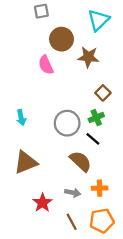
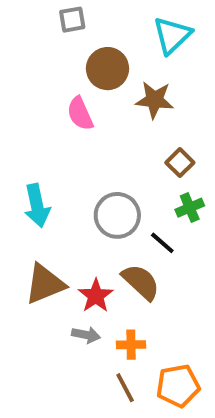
cyan arrow: (21, 118) -> (37, 206), size x1.5
green cross: (96, 118) -> (190, 208), moved
orange cross: (100, 188) -> (131, 345), moved
gray arrow: (73, 193) -> (86, 335), moved
red star: (42, 203) -> (96, 296), moved

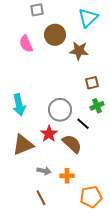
pink semicircle: (80, 114) -> (26, 44), moved
brown square: (180, 163) -> (92, 83), turned 32
red star: (96, 296) -> (49, 134), moved
brown line: (125, 388) -> (41, 198), moved

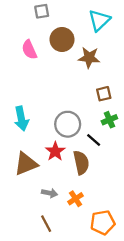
brown semicircle: (72, 144) -> (81, 163), turned 35
orange cross: (67, 176) -> (76, 199), turned -32

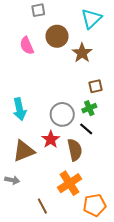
brown star: (89, 58) -> (82, 53), turned 30
green cross: (109, 120) -> (89, 108), moved
gray arrow: (50, 193) -> (12, 180), moved
orange cross: (76, 199) -> (70, 183), size x1.6

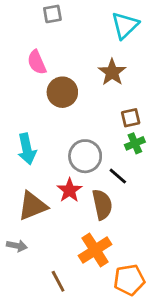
brown circle: (57, 36) -> (62, 92), moved
green cross: (89, 108) -> (135, 143), moved

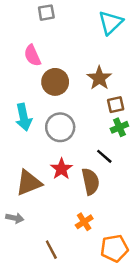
brown star: (112, 72) -> (99, 78), moved
cyan arrow: (27, 149) -> (24, 117), moved
gray circle: (85, 156) -> (60, 127), moved
orange cross: (95, 250) -> (84, 222), size x0.6

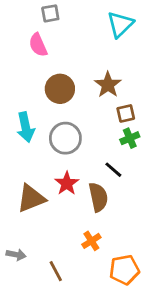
pink semicircle: (32, 55) -> (38, 45), moved
gray arrow: (15, 218) -> (16, 255), moved

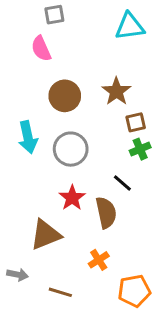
cyan triangle: (120, 24) -> (130, 26), turned 36
brown triangle: (31, 198) -> (46, 235), moved
brown line: (56, 271) -> (60, 292), turned -45

